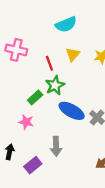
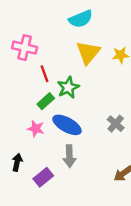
yellow triangle: (73, 54) -> (88, 53), size x1.5
red line: (49, 63) -> (45, 74), moved
blue ellipse: (72, 111) -> (67, 125), moved

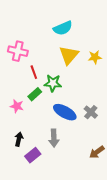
green star: (68, 87) -> (53, 83), turned 30
blue ellipse: (67, 125) -> (65, 112), moved
pink star: (36, 129) -> (17, 106), moved
black arrow: (17, 162) -> (19, 139), moved

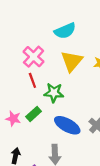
pink cross: (18, 51) -> (34, 57), moved, turned 30
green rectangle: (35, 94) -> (34, 114), moved

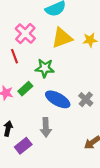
yellow triangle: (72, 61) -> (62, 38), turned 30
red line: (32, 80) -> (15, 56), moved

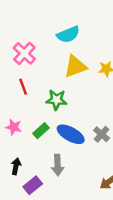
pink cross: (25, 34) -> (24, 53), moved
green rectangle: (25, 89) -> (41, 131), moved

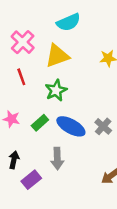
yellow triangle: (75, 67) -> (57, 56), moved
green star: (56, 100) -> (56, 90), turned -30

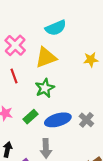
blue ellipse: (71, 126) -> (58, 120), turned -45

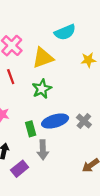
cyan semicircle: (56, 28) -> (65, 32), moved
green rectangle: (30, 117) -> (31, 129), moved, turned -64

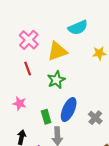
blue ellipse: (55, 121) -> (69, 110), turned -50
gray cross: (84, 121) -> (95, 118), moved

